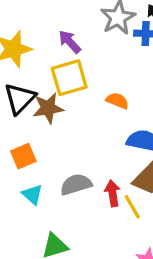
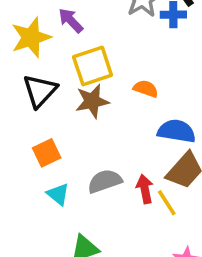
purple arrow: (70, 42) -> (71, 21), moved
brown star: (48, 108) -> (92, 101), moved

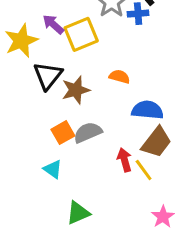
yellow square: (93, 66) -> (81, 34), moved
black triangle: (40, 91) -> (48, 76), moved
orange square: (47, 153) -> (63, 133), moved
gray semicircle: (105, 181) -> (88, 132), moved

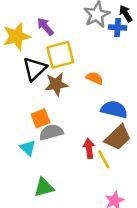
yellow square: (81, 34) -> (60, 55), moved
gray semicircle: (88, 132) -> (51, 132), moved

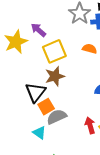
black triangle: (35, 69) -> (35, 92), moved
orange semicircle: (95, 78) -> (90, 49), moved

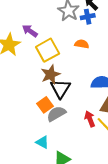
black triangle: (35, 92) -> (60, 89), moved
cyan triangle: (39, 133) -> (42, 142), moved

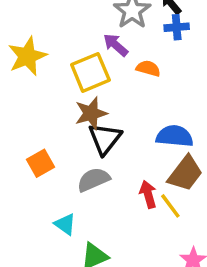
blue cross: (88, 17) -> (177, 27), moved
purple arrow: (30, 31) -> (116, 45), moved
orange square: (45, 105) -> (41, 163), moved

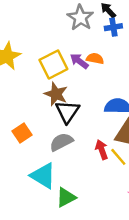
purple arrow: (116, 45) -> (79, 61), moved
brown star: (91, 113) -> (56, 94), turned -30
cyan triangle: (65, 224) -> (43, 176), size x1.6

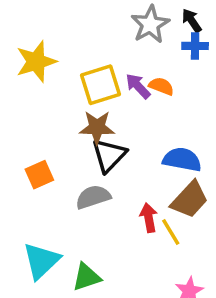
brown star: (56, 94) -> (97, 127), turned -30
cyan triangle: (43, 176) -> (41, 261), moved, turned 36

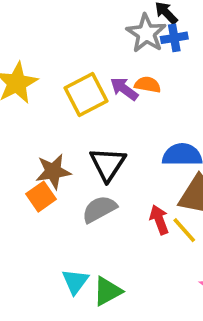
gray star: (150, 24) -> (146, 33), moved
brown star: (97, 127) -> (53, 171), moved
cyan triangle: (41, 261) -> (75, 281), moved, size x0.7

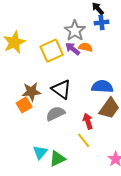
gray star: (146, 33) -> (75, 31), moved
black triangle: (108, 164) -> (61, 89), turned -30
yellow line: (184, 230) -> (84, 140), moved

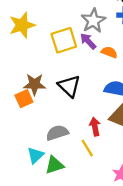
orange semicircle: (86, 47) -> (109, 52), moved
gray semicircle: (55, 114) -> (57, 133), moved

